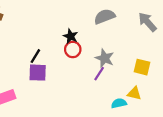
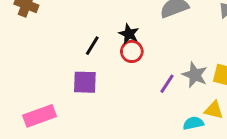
black line: (35, 56) -> (92, 46), moved
gray star: (105, 58) -> (195, 75), moved

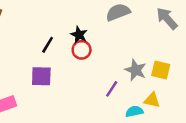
purple line: (167, 84) -> (112, 89), moved

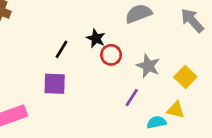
red circle: (82, 50) -> (111, 55), moved
gray star: (136, 70) -> (148, 66), moved
yellow square: (161, 70) -> (185, 77), turned 30

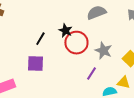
red circle: (111, 55) -> (76, 43), size x1.5

